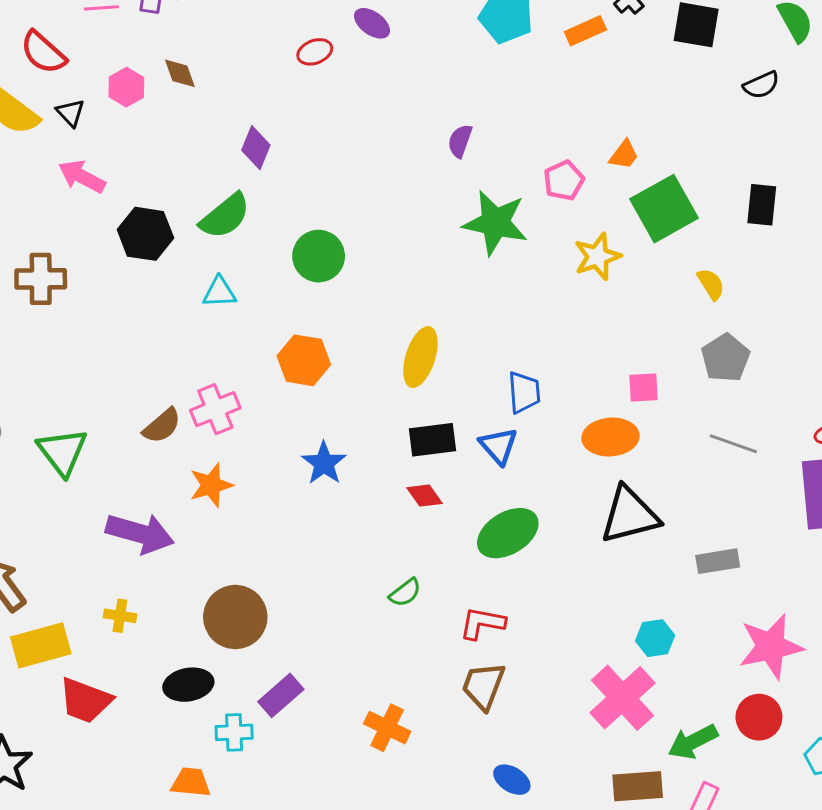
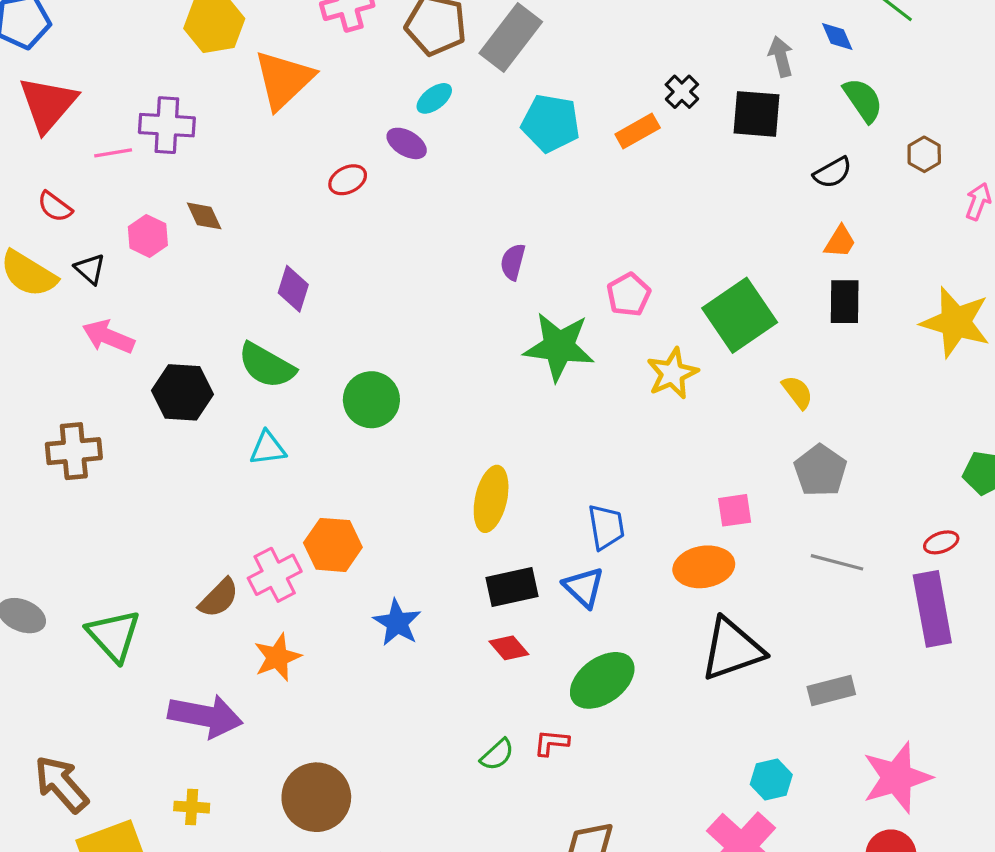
red semicircle: (43, 53) -> (55, 207), size x0.7
orange trapezoid: (624, 155) -> (840, 242), moved
green semicircle: (225, 216) -> (267, 366), turned 74
orange hexagon: (304, 360) -> (333, 545), moved
red L-shape: (482, 623) -> (551, 743), moved, size x0.7

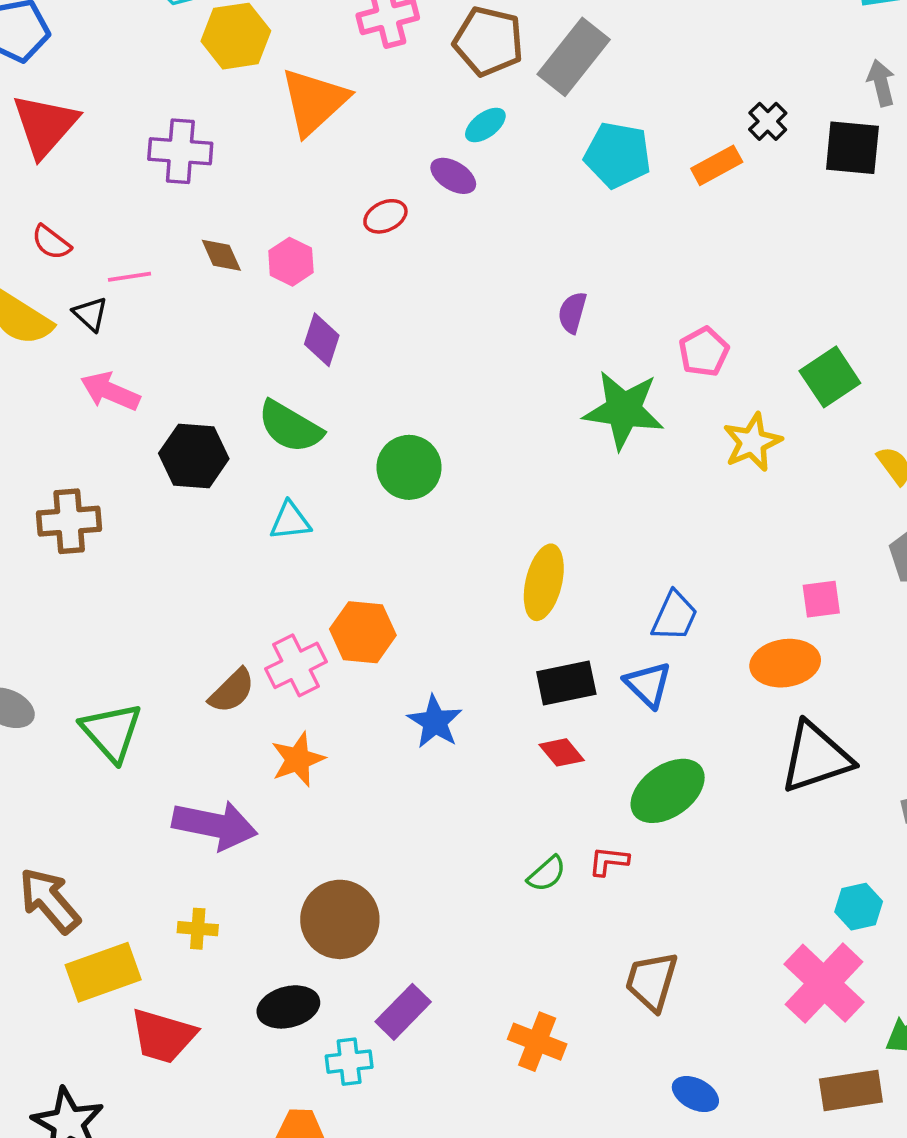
pink line: (113, 153) -> (130, 277), moved
pink hexagon: (148, 236) -> (291, 262), moved
green square: (740, 315) -> (830, 377), size x0.7
blue trapezoid: (606, 527) -> (675, 616), turned 33

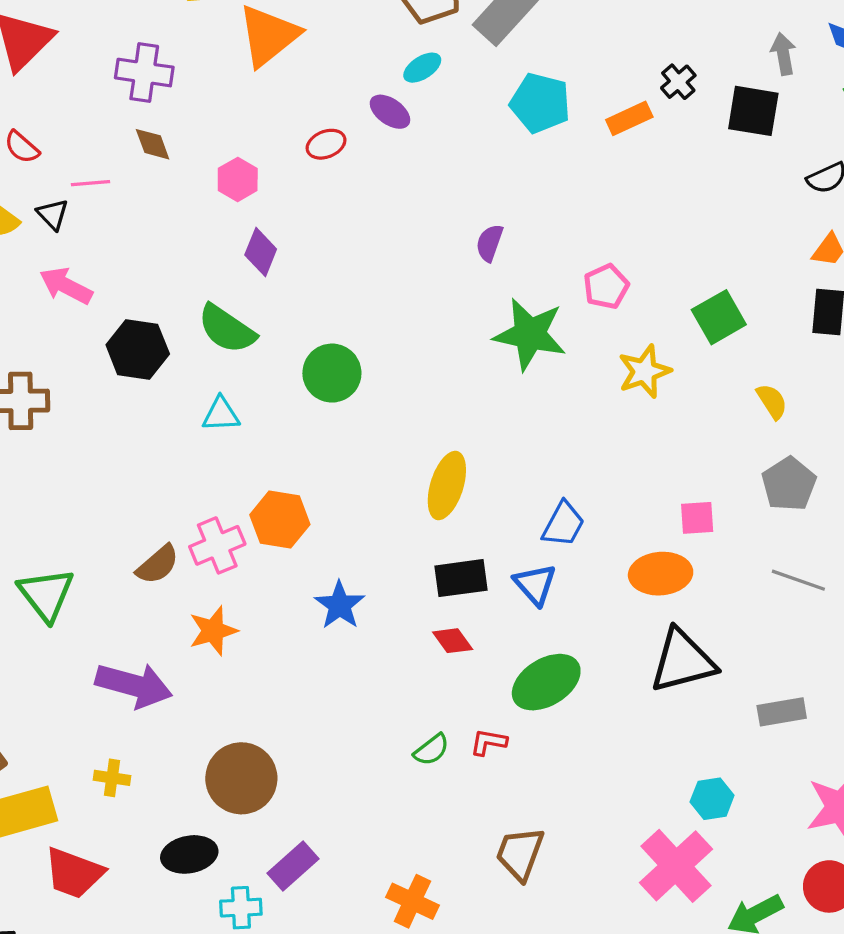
brown diamond: (221, 255) -> (153, 144), moved

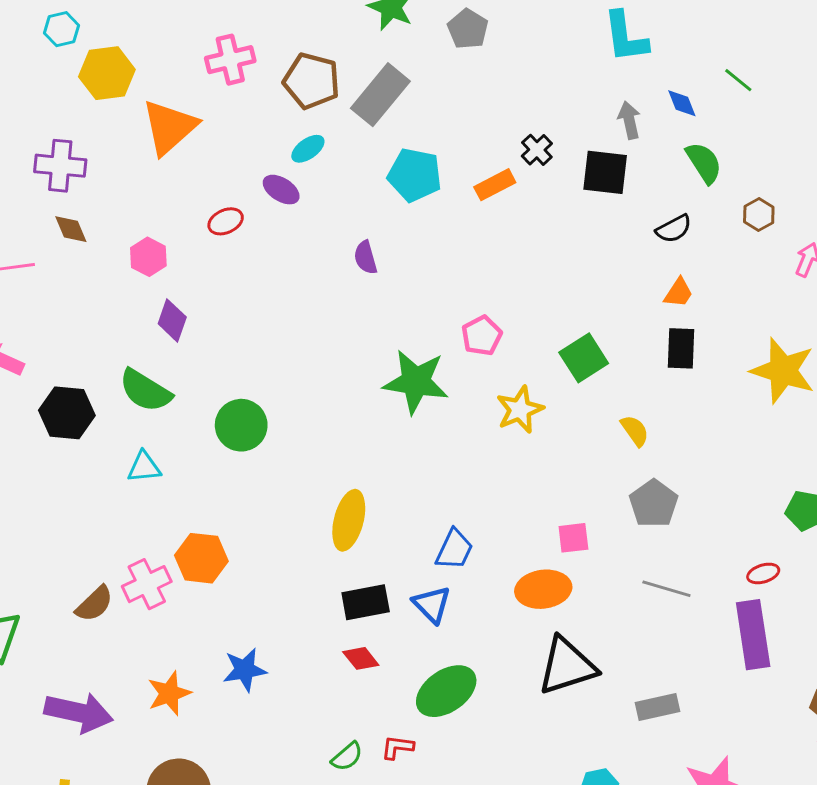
purple semicircle: (489, 243) -> (366, 258), moved, turned -32
blue star: (340, 605) -> (245, 670), moved, turned 30
orange star: (213, 631) -> (169, 693), moved

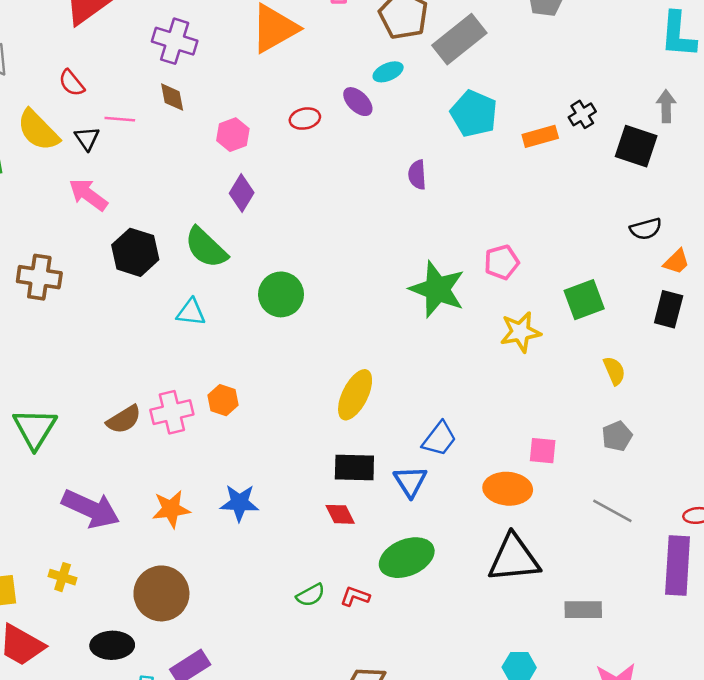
black semicircle: (674, 229) -> (646, 229), moved
gray pentagon: (654, 504) -> (617, 436), size x0.7
orange hexagon: (201, 558) -> (223, 400), size x0.7

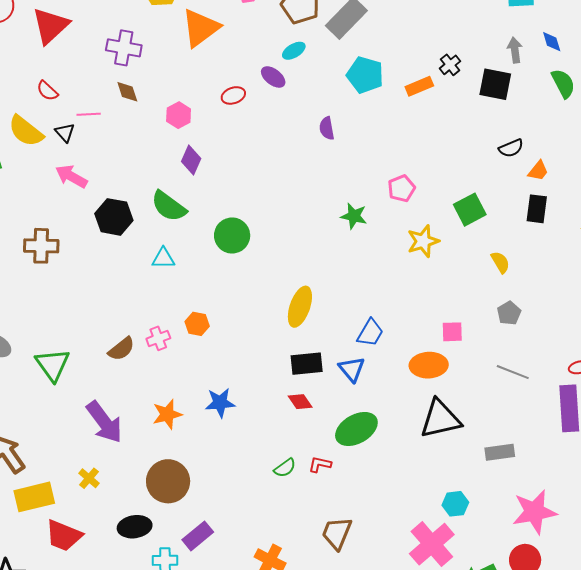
green star: (437, 289) -> (354, 216), size x0.6
pink cross: (172, 412) -> (158, 338), size x0.7
purple arrow: (91, 509) -> (104, 422), turned 36
yellow cross: (63, 577) -> (89, 478), turned 30

